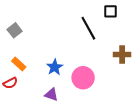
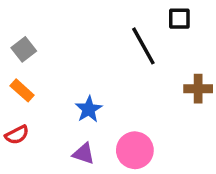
orange rectangle: (19, 64) -> (22, 90), moved
pink circle: (83, 78) -> (135, 150), moved

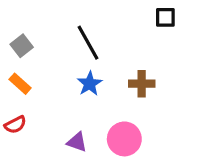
black line: (143, 46) -> (88, 43), moved
brown cross: (198, 89) -> (142, 84), moved
blue star: (89, 109) -> (90, 84), moved

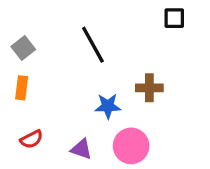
orange rectangle: (20, 84) -> (22, 88), turned 55
blue star: (90, 84) -> (108, 106), moved, turned 30
red semicircle: (15, 125) -> (32, 139), moved

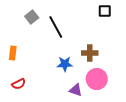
gray square: (23, 48) -> (32, 17), moved
pink circle: (131, 146) -> (97, 79), moved
purple triangle: (81, 149) -> (76, 90), moved

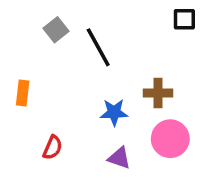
red semicircle: (19, 84) -> (53, 147), moved, turned -40
purple triangle: (76, 90) -> (119, 158), moved

